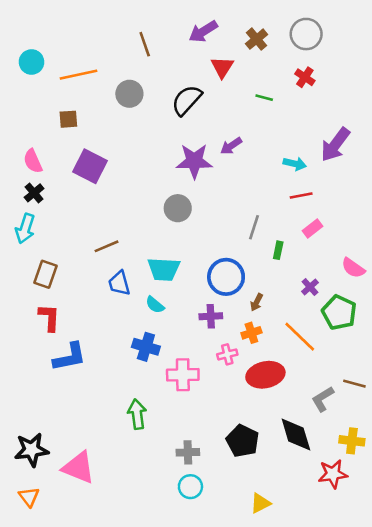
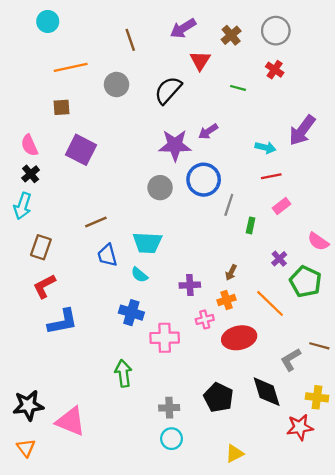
cyan circle: (32, 62) -> (48, 21), moved
blue circle: (226, 277) -> (204, 180), moved
red L-shape: (49, 318) -> (44, 286), turned -120

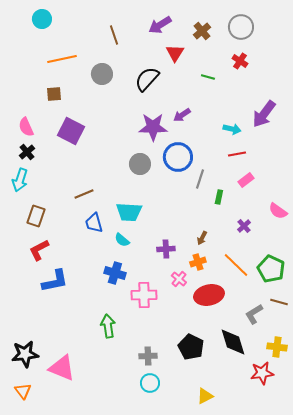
green pentagon: (306, 282) -> (271, 269), moved
pink cross: (205, 319) -> (179, 279), turned -35

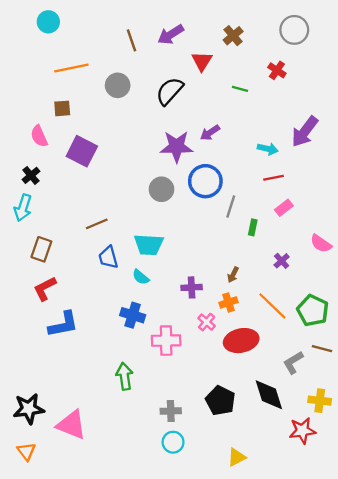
purple arrow: (160, 25) -> (171, 35), moved
gray circle: (241, 27) -> (294, 30), moved
pink semicircle: (26, 127) -> (39, 136), moved

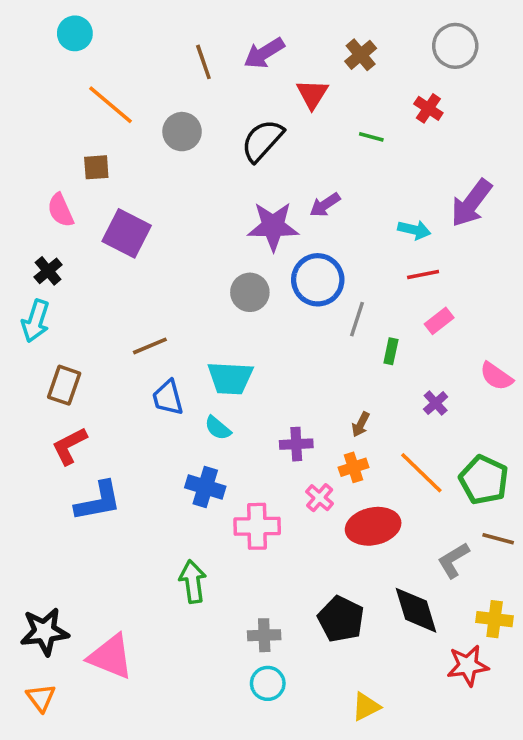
orange line: (71, 68) -> (111, 105), turned 52

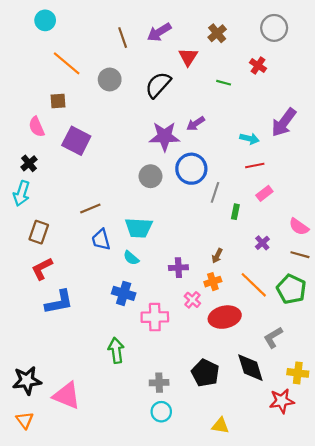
brown line: (498, 539) -> (300, 255), moved
yellow triangle: (366, 707) -> (220, 426), turned 36

